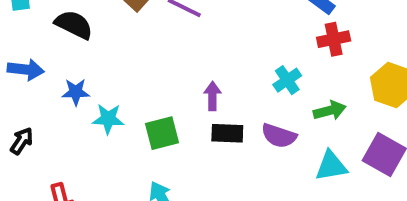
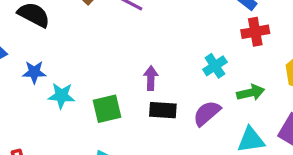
purple semicircle: (279, 136) -> (207, 113), turned 120

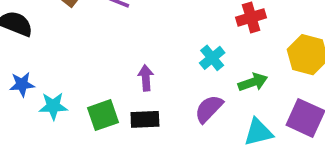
black rectangle: (163, 110) -> (145, 119), moved

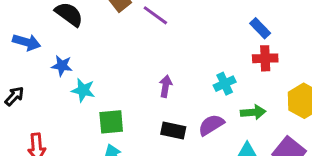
green square: (103, 115) -> (111, 122), moved
black rectangle: (145, 119) -> (173, 131), moved

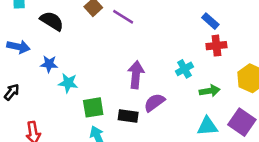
purple arrow: (166, 86) -> (136, 75), size x1.5
purple semicircle: (211, 125) -> (154, 103), moved
black rectangle: (173, 131) -> (128, 116), moved

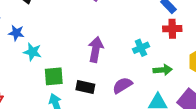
purple semicircle: (154, 103) -> (122, 85), moved

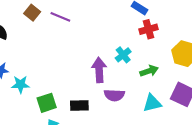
purple arrow: (96, 49) -> (99, 70), moved
purple semicircle: (122, 85) -> (114, 95), turned -132

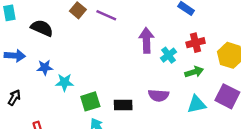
red cross: (149, 29) -> (196, 43), moved
purple arrow: (99, 70) -> (146, 40), moved

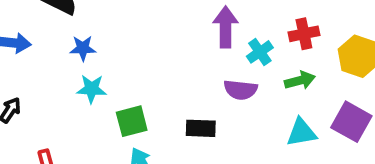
blue star: (45, 67) -> (83, 48), moved
purple semicircle: (159, 95) -> (241, 90), moved
black rectangle: (123, 105) -> (201, 128), moved

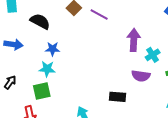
cyan star: (92, 89) -> (47, 69), moved
green square: (132, 121) -> (42, 91), moved

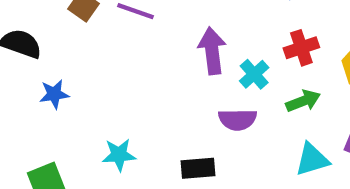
cyan star: (47, 69) -> (119, 155), moved

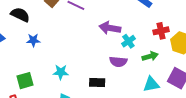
red cross: (301, 48) -> (161, 31), moved
purple arrow: (212, 51) -> (110, 28), turned -80

